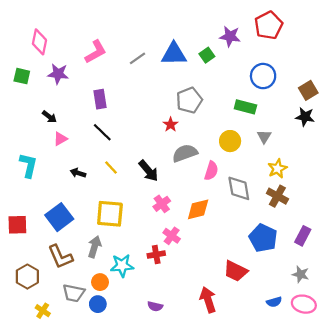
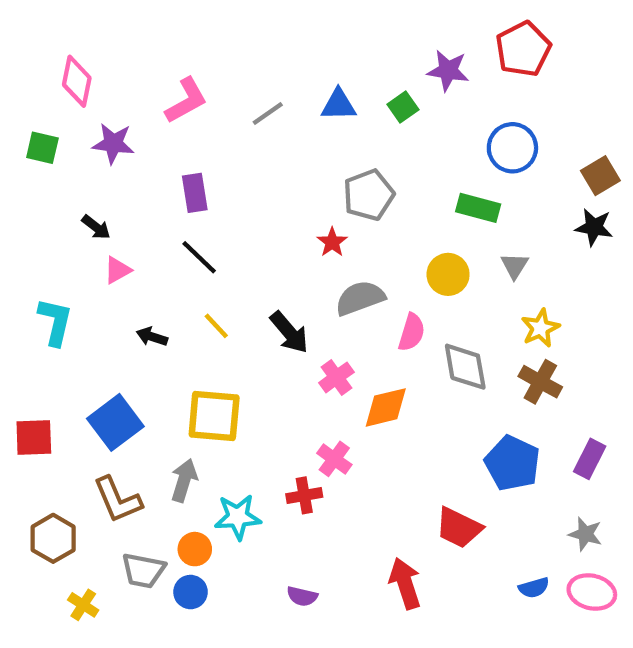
blue triangle: (174, 54) -> (339, 105), size x0.7
pink cross: (162, 204) -> (336, 377), moved

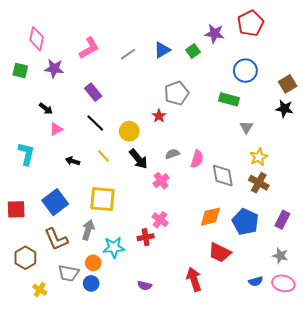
blue triangle: (339, 105) -> (162, 50), turned -30
purple rectangle: (195, 193) -> (93, 92), turned -30
yellow circle: (448, 274) -> (129, 131), moved
gray semicircle: (360, 298) -> (172, 154), moved, size x0.6
orange diamond: (386, 407) -> (210, 217), moved

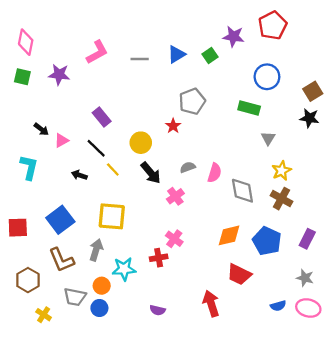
pink diamond: (37, 39) -> (26, 42), moved
gray line: (128, 54) -> (140, 59), turned 35
purple rectangle: (93, 92) -> (102, 117), moved
black arrow: (46, 109) -> (41, 129), moved
black line: (95, 123) -> (96, 148), moved

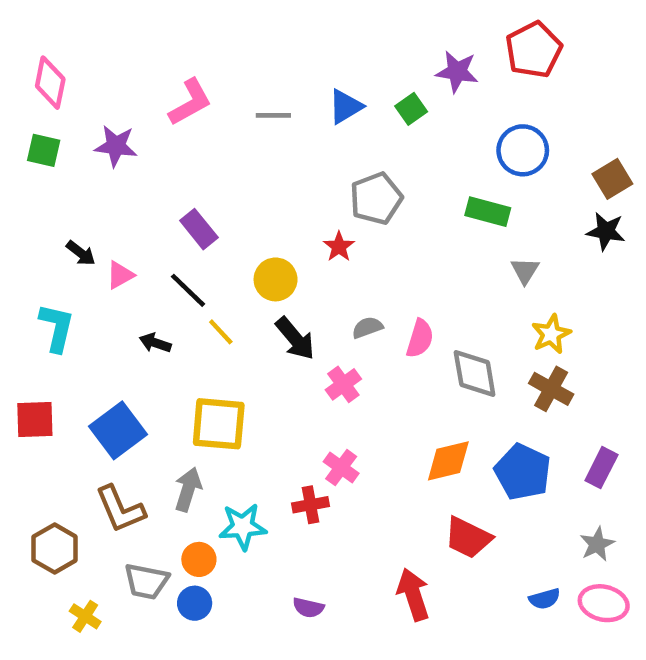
red square: (18, 228) -> (35, 419), moved
gray star: (305, 278) -> (597, 544), turned 30

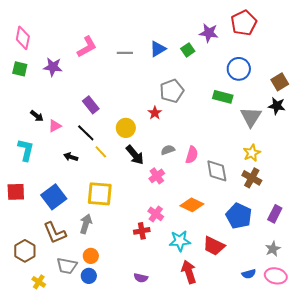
gray triangle: (525, 271) -> (251, 117), moved, size x1.6
orange diamond: (448, 461) -> (192, 205), moved, turned 40
cyan star: (243, 527) -> (180, 241), moved

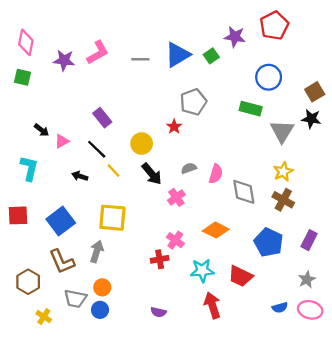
blue triangle: (158, 49) -> (178, 55), size x1.4
purple star: (53, 67) -> (64, 60), moved

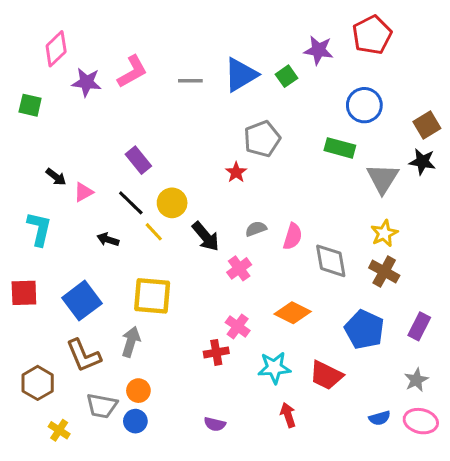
pink diamond: (26, 42) -> (56, 49), moved, turned 35
yellow circle: (142, 144) -> (172, 203), moved
red arrow: (212, 305) -> (288, 415), size x0.7

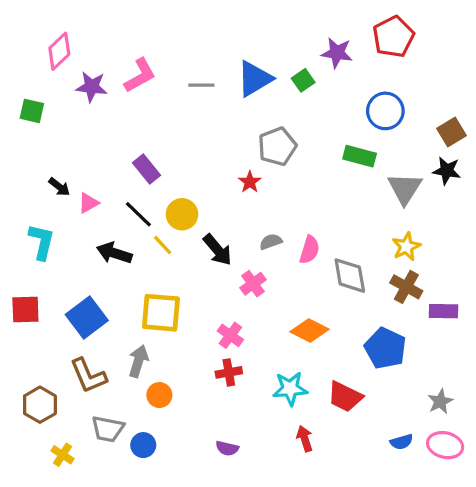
black arrow: (108, 239) -> (114, 253), size x1.5
pink cross: (238, 326) -> (230, 335), moved
purple rectangle: (419, 326) -> (443, 311), moved, turned 64
orange circle: (138, 391) -> (159, 395), moved

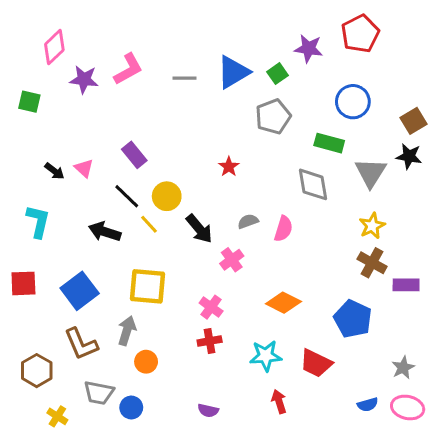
gray pentagon: (277, 146) -> (273, 116), moved
pink triangle: (88, 203) -> (84, 168), moved, turned -48
gray diamond: (350, 276) -> (313, 184), moved

